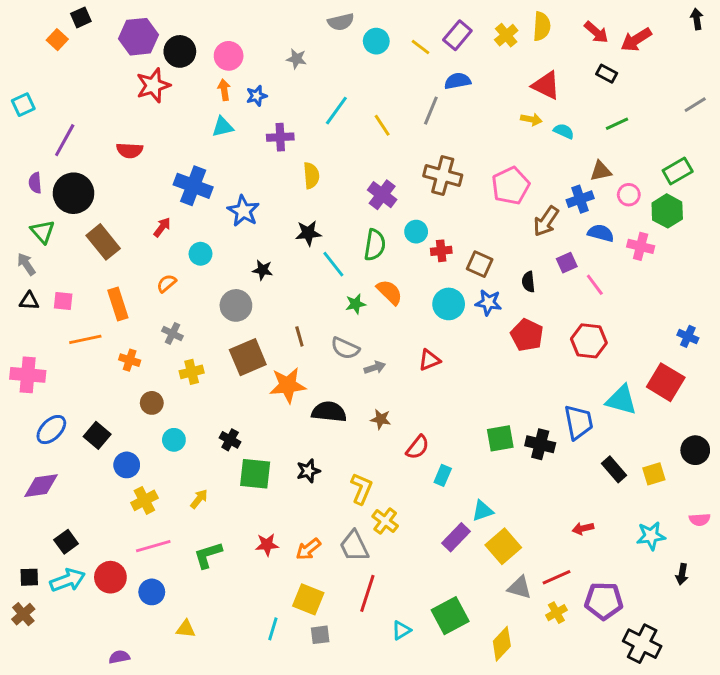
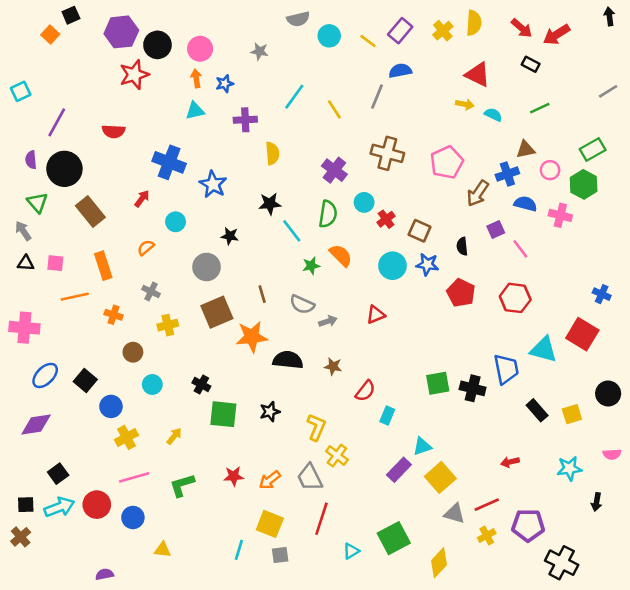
red cross: (441, 251) -> (386, 219), turned -30

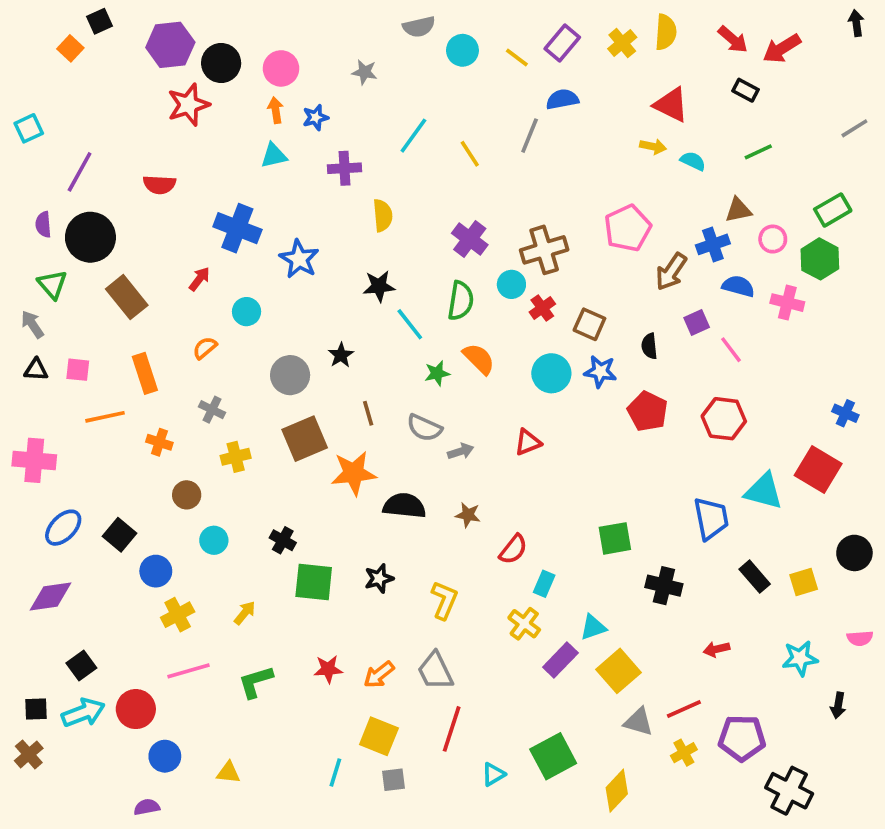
brown cross: (387, 153) -> (544, 250), moved, turned -32
black star: (230, 236) -> (341, 355), moved, turned 30
black cross: (473, 388) -> (664, 586), moved
yellow cross: (337, 456) -> (524, 624), moved
blue circle: (133, 517) -> (165, 756), moved

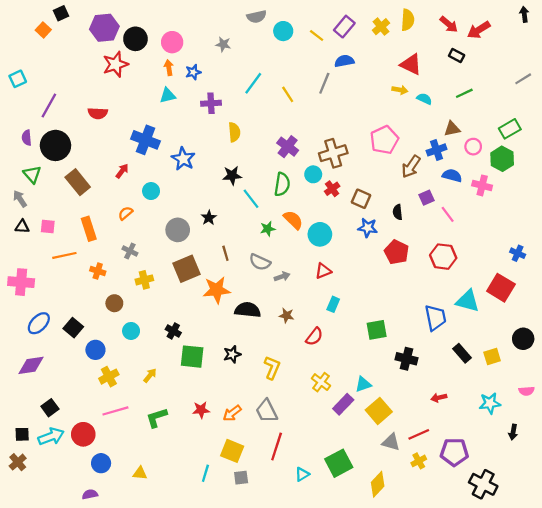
cyan circle: (551, 373) -> (320, 234), moved
cyan rectangle: (544, 584) -> (333, 304), moved

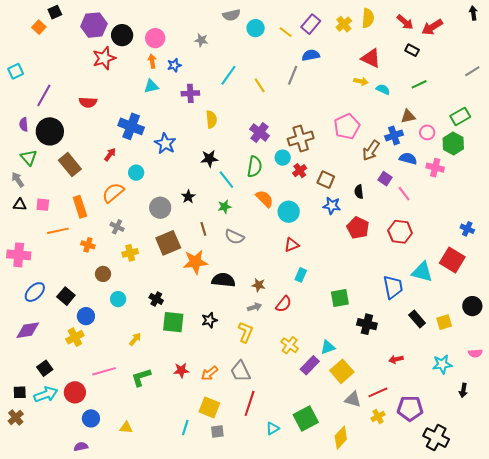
purple square: (427, 198) -> (385, 179), turned -32
orange semicircle: (125, 213) -> (113, 193), size x1.6
green star: (268, 229) -> (224, 207), moved
gray arrow: (282, 277) -> (255, 307), moved
yellow cross: (109, 377) -> (75, 337), moved

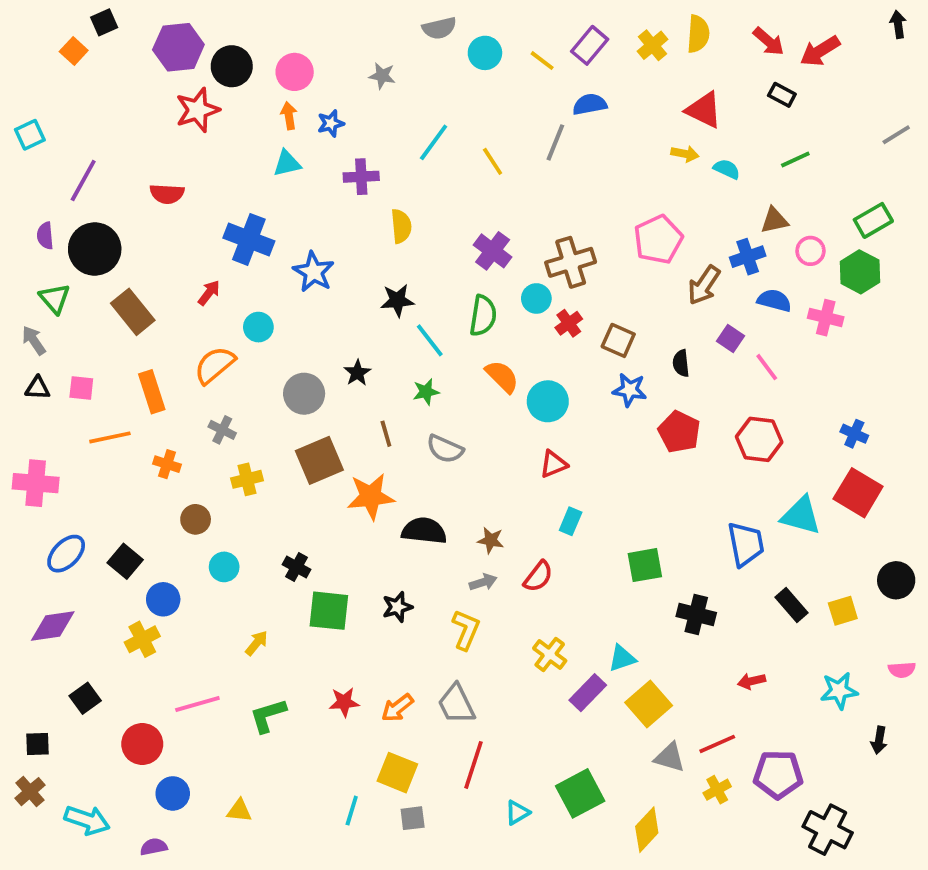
blue cross: (467, 229) -> (854, 434), moved
cyan arrow: (46, 394) -> (87, 820), moved, turned 40

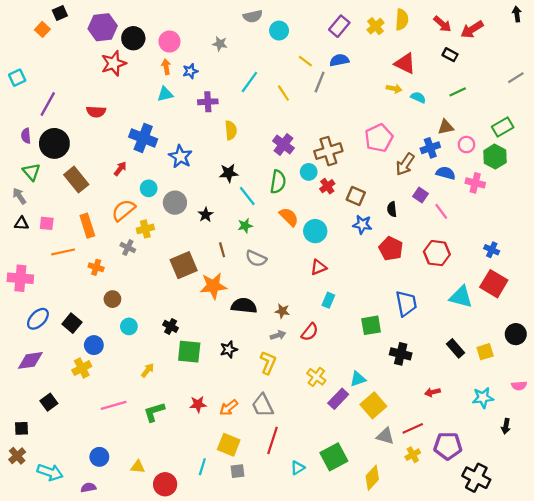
yellow line: (542, 61) -> (305, 61), moved
gray circle: (304, 394) -> (175, 203), moved
yellow cross: (247, 479) -> (145, 229), moved
blue trapezoid: (746, 544) -> (406, 303), moved
red circle: (142, 744) -> (165, 484), moved

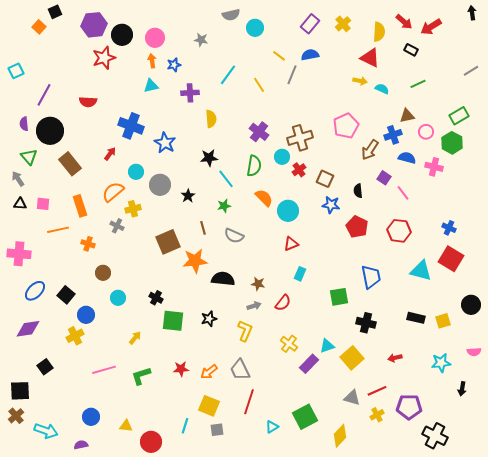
yellow semicircle: (402, 20) -> (379, 32), moved
black rectangle: (455, 348) -> (416, 318), turned -36
yellow square: (373, 405) -> (352, 358), moved
black square: (22, 428) -> (20, 391), size x1.5

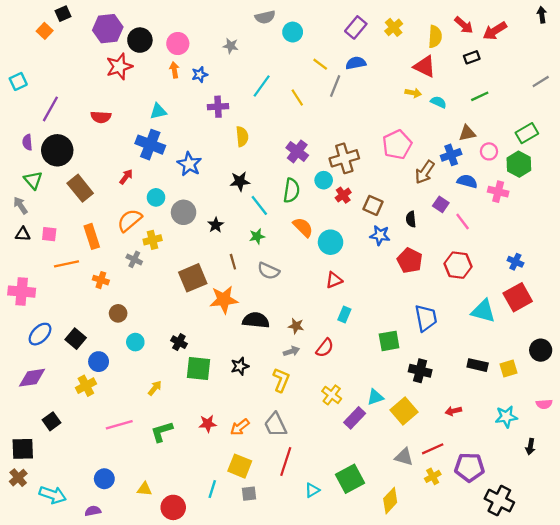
black rectangle: (411, 50) -> (472, 57), turned -48
cyan triangle: (151, 86) -> (158, 111), moved
red square: (451, 259) -> (518, 297), turned 30

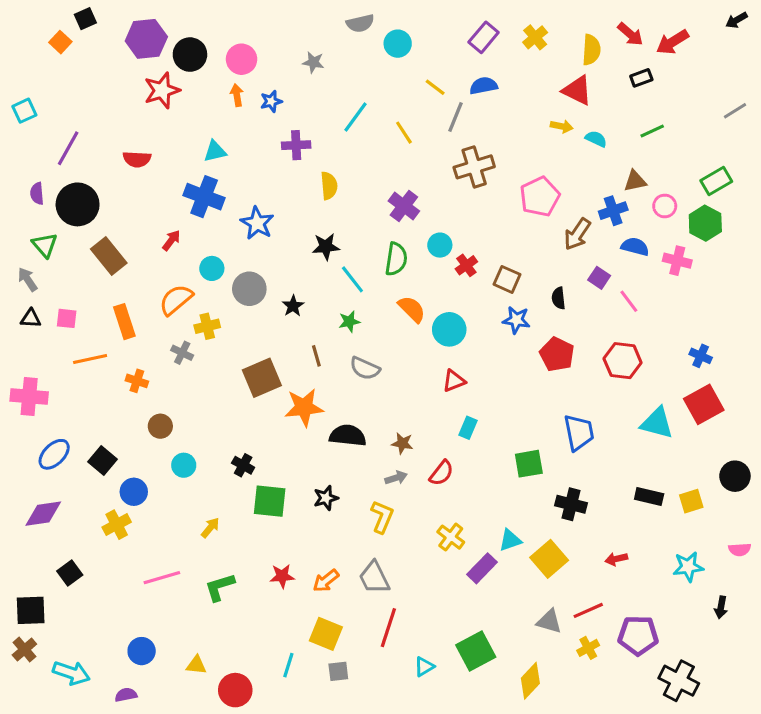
black arrow: (542, 15) -> (737, 20), turned -112
brown cross: (344, 158) -> (474, 167), moved

